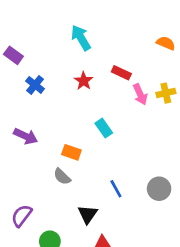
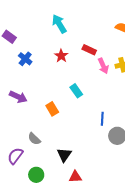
orange rectangle: (71, 152) -> (52, 109), turned 40
gray semicircle: (62, 177) -> (34, 139), moved
blue line: (116, 189) -> (102, 119), moved, turned 32

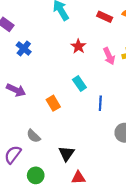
red rectangle: (89, 50) -> (105, 17), moved
red star: (61, 56) -> (78, 46), moved
blue line: (102, 119) -> (100, 103), moved

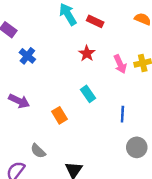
red rectangle: (105, 17) -> (95, 21), moved
blue line: (100, 103) -> (122, 114), moved

